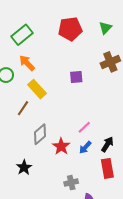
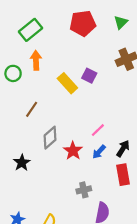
orange arrow: (27, 63) -> (36, 60), turned 42
purple square: (76, 77) -> (89, 76), turned 32
yellow rectangle: (37, 89) -> (67, 83), moved
black star: (24, 167) -> (22, 163), moved

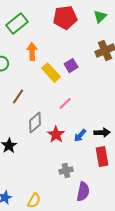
orange arrow: (36, 60) -> (32, 52), moved
purple square: (89, 76) -> (71, 66), turned 32
pink line: (98, 130) -> (65, 104), moved
black arrow: (123, 149) -> (102, 133), turned 56

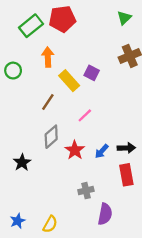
red pentagon: (65, 18) -> (62, 19), moved
purple square: (71, 66) -> (92, 73), turned -32
brown line: (18, 97) -> (48, 102), moved

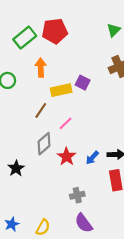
yellow rectangle: (69, 81) -> (61, 90), turned -60
pink line: (85, 115) -> (65, 123), moved
purple semicircle: (105, 214) -> (84, 223), moved, turned 132

